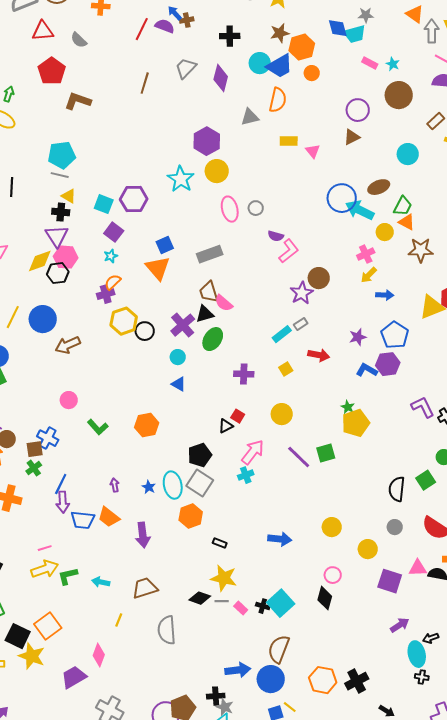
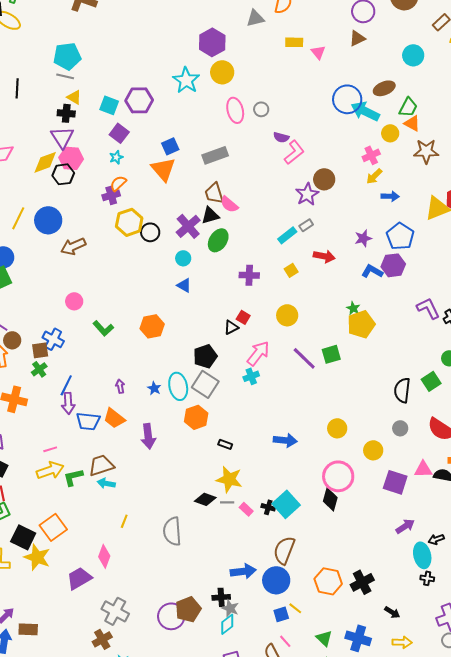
pink circle: (333, 575) -> (338, 476), size x1.8
brown trapezoid: (145, 588) -> (101, 465), moved

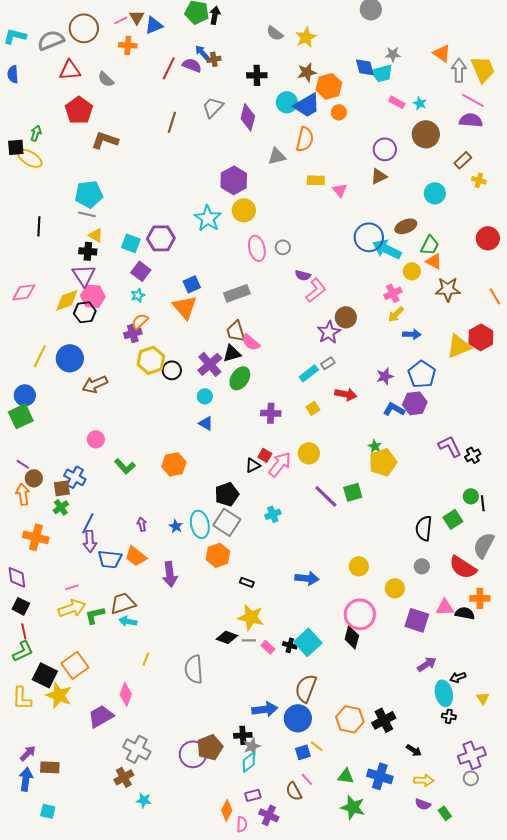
pink arrow: (258, 353) -> (280, 464), moved
gray star: (230, 608) -> (252, 746), turned 30
green triangle: (324, 638) -> (346, 776), turned -36

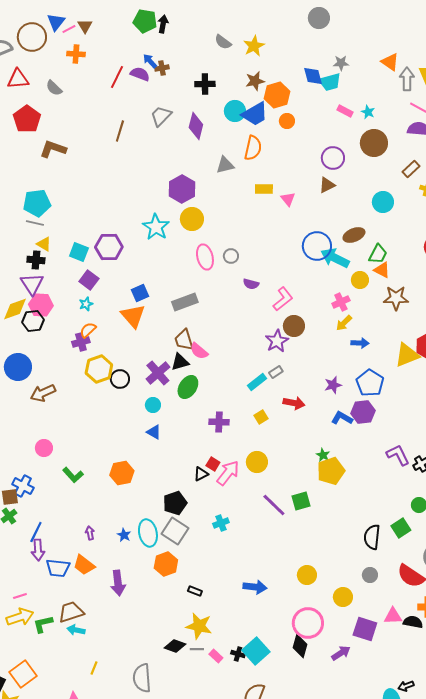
blue triangle: (154, 25) -> (56, 22), moved, turned -30
pink L-shape: (316, 290) -> (283, 299), moved
purple arrow: (427, 664) -> (341, 653), moved

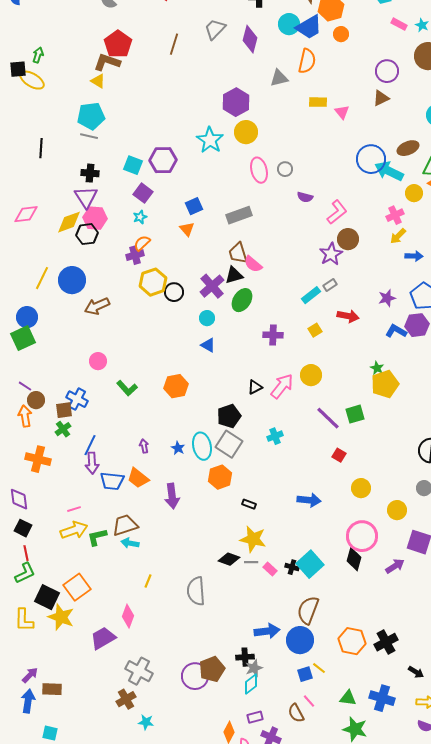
red pentagon: (27, 119) -> (118, 44), moved
yellow triangle: (44, 244) -> (98, 81), moved
orange triangle: (133, 316) -> (187, 229), size x0.6
red square: (213, 464) -> (339, 455), moved

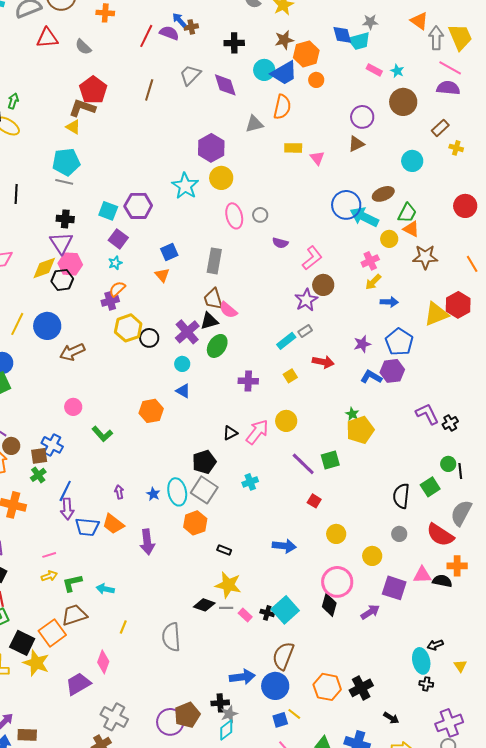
purple diamond: (250, 39) -> (225, 85), turned -32
gray rectangle: (239, 215) -> (214, 261), turned -60
orange hexagon: (176, 386) -> (151, 411), moved
brown trapezoid: (125, 525) -> (74, 615), moved
yellow arrow: (74, 530) -> (49, 576), size x0.6

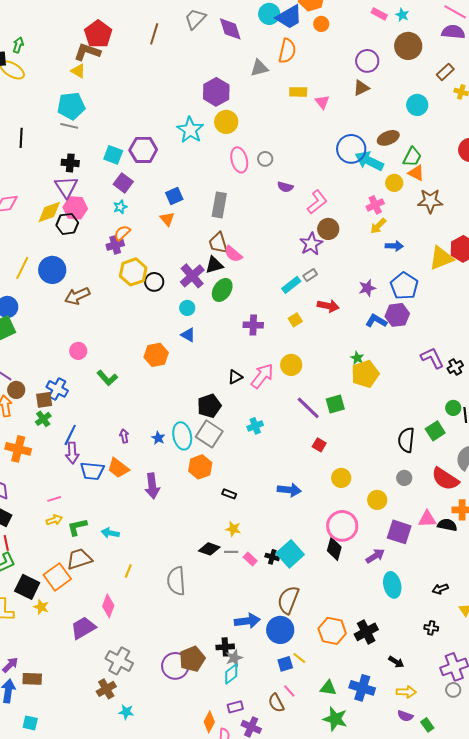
yellow star: (228, 585) -> (233, 529), size x0.6
cyan ellipse: (421, 661) -> (392, 585), moved
yellow star: (36, 663) -> (41, 607), size x0.6

